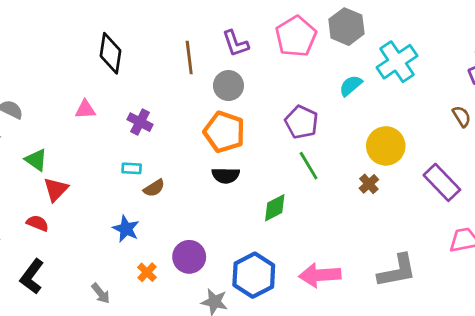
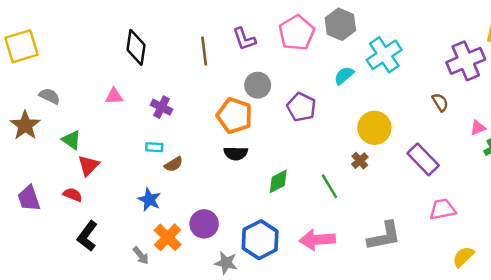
gray circle: (228, 86) -> (258, 85), moved
green line: (309, 166) -> (329, 186), moved
orange cross: (147, 272) -> (168, 237), size x1.6
black L-shape: (32, 277) -> (87, 236), moved
gray arrow: (101, 293) -> (141, 256), moved

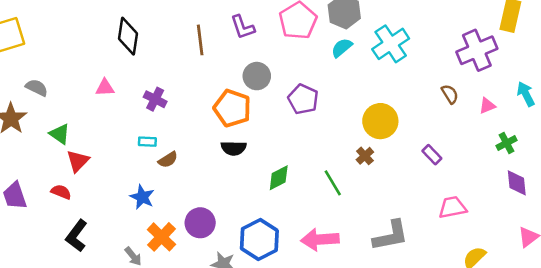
cyan semicircle: (344, 75) -> (342, 48), moved
pink triangle: (478, 128) -> (487, 106), moved
purple rectangle: (423, 159) -> (432, 155), size x0.6

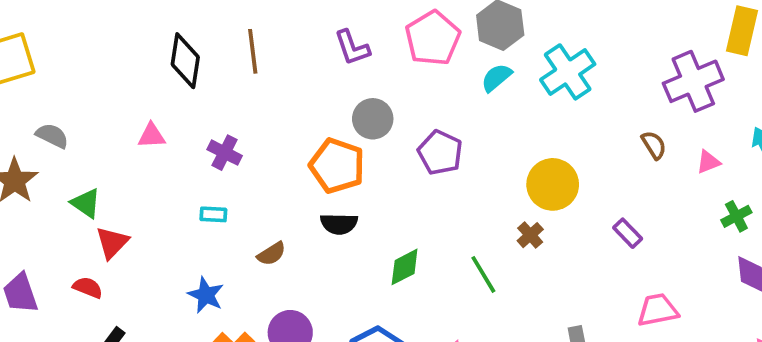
brown line: (200, 40) -> (253, 51), moved
brown semicircle: (168, 160) -> (271, 254), moved

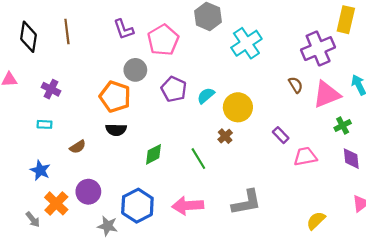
pink pentagon: (433, 38) -> (163, 40), moved
cyan semicircle: (496, 78) -> (206, 96), moved
pink triangle: (708, 162) -> (327, 94), size x2.0
pink trapezoid: (658, 310) -> (305, 156), moved

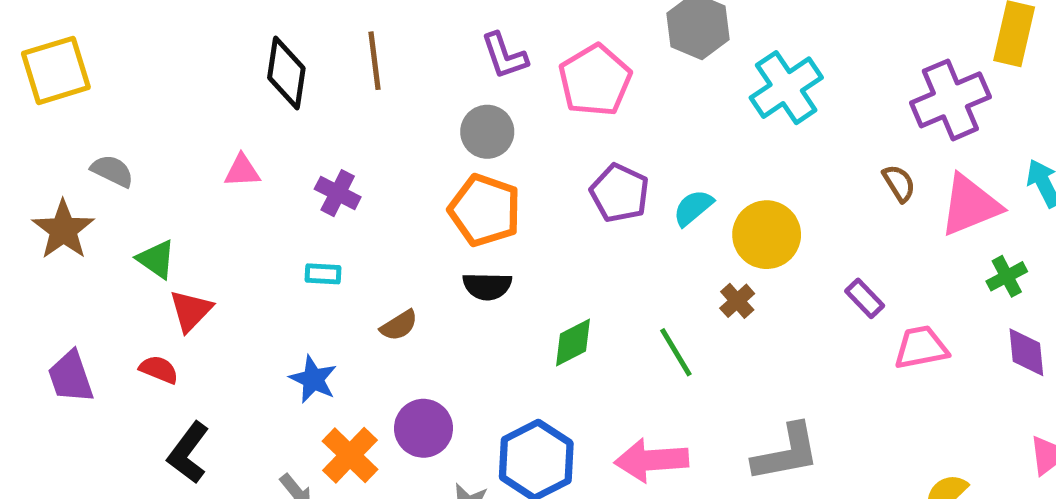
gray circle: (135, 70) -> (487, 132), moved

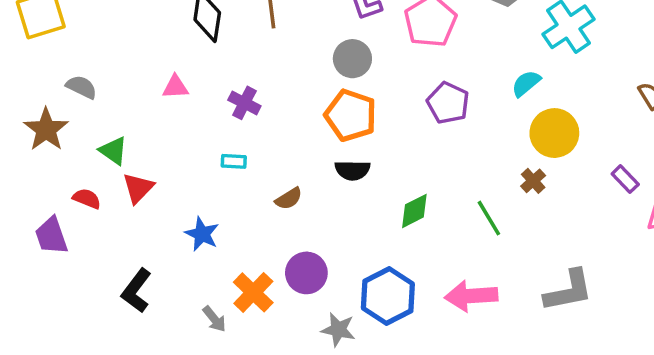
cyan semicircle: (693, 208) -> (526, 83), moved
red semicircle: (159, 369) -> (87, 199), moved
blue star: (313, 379) -> (202, 234), moved

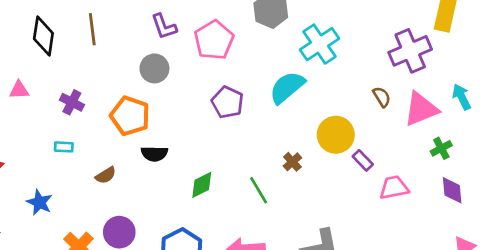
cyan semicircle: (526, 83) -> (287, 87), size x1.6
orange pentagon: (351, 115) -> (130, 116), moved
yellow circle: (554, 133) -> (336, 135), moved

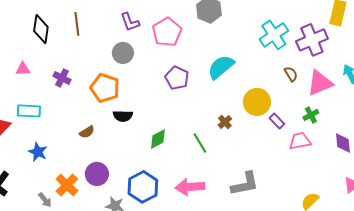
cyan cross: (320, 44) -> (274, 35), moved
cyan rectangle: (64, 147) -> (29, 111), moved, size x1.6
green cross: (441, 148) -> (311, 115), moved

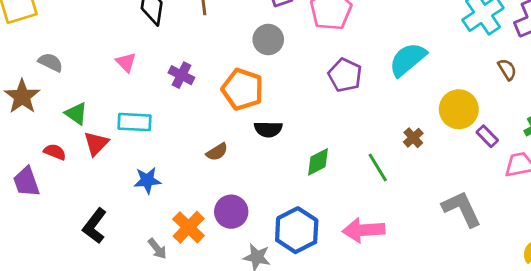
pink triangle: (23, 69) -> (126, 62), turned 49
blue star: (38, 152) -> (147, 180), turned -30
gray L-shape: (245, 184) -> (462, 209), moved, turned -104

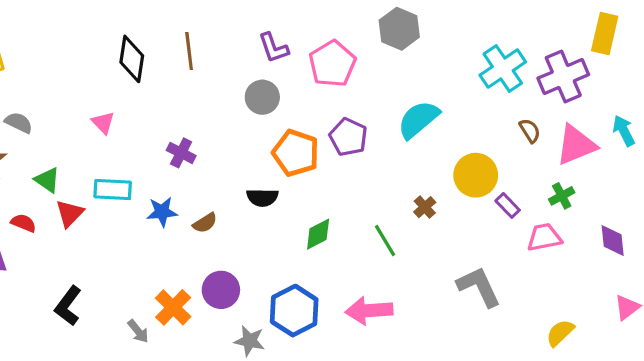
purple cross: (181, 75) -> (181, 153), moved
orange pentagon: (243, 89) -> (296, 153), moved
blue star: (147, 180) -> (162, 212), moved

